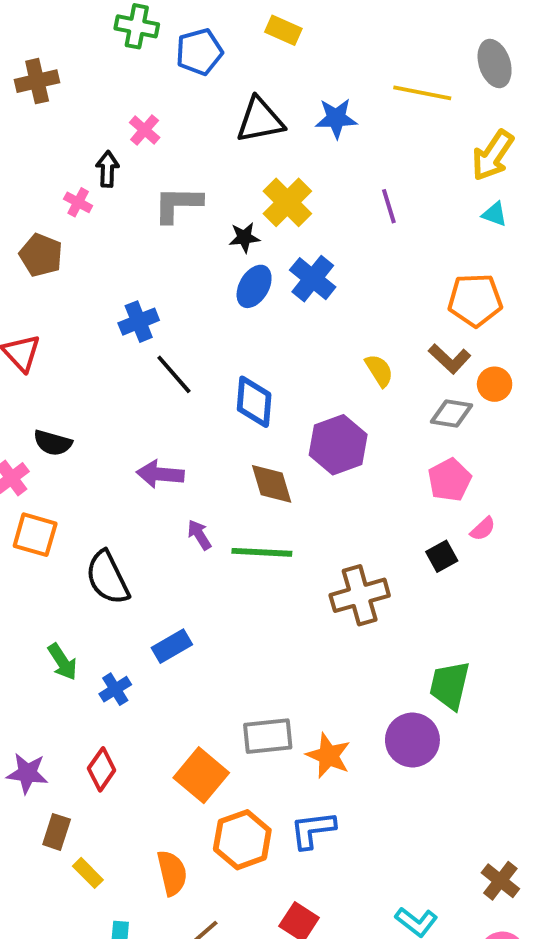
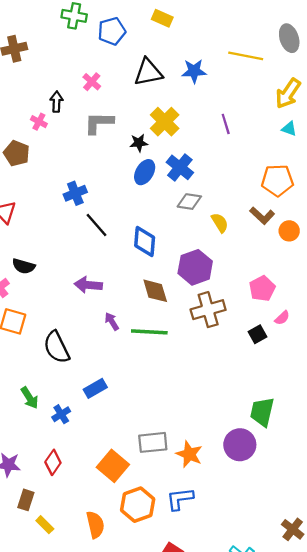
pink cross: (145, 130) -> (92, 82), moved
gray diamond: (452, 413) -> (189, 202), moved
brown cross: (360, 595) -> (208, 310), moved

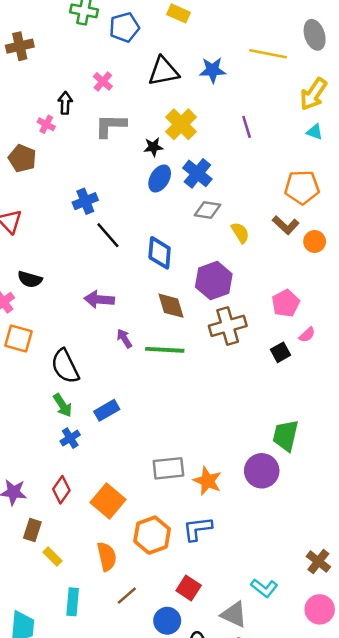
green arrow: (29, 398) -> (63, 405), moved
orange square: (113, 466) -> (108, 501), moved

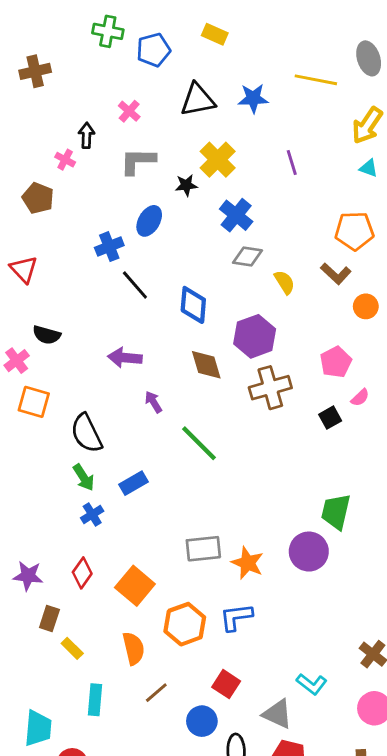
blue ellipse: (160, 178) -> (149, 221), moved
orange circle: (315, 241) -> (366, 306), moved
green line: (165, 350) -> (199, 443), moved, turned 42

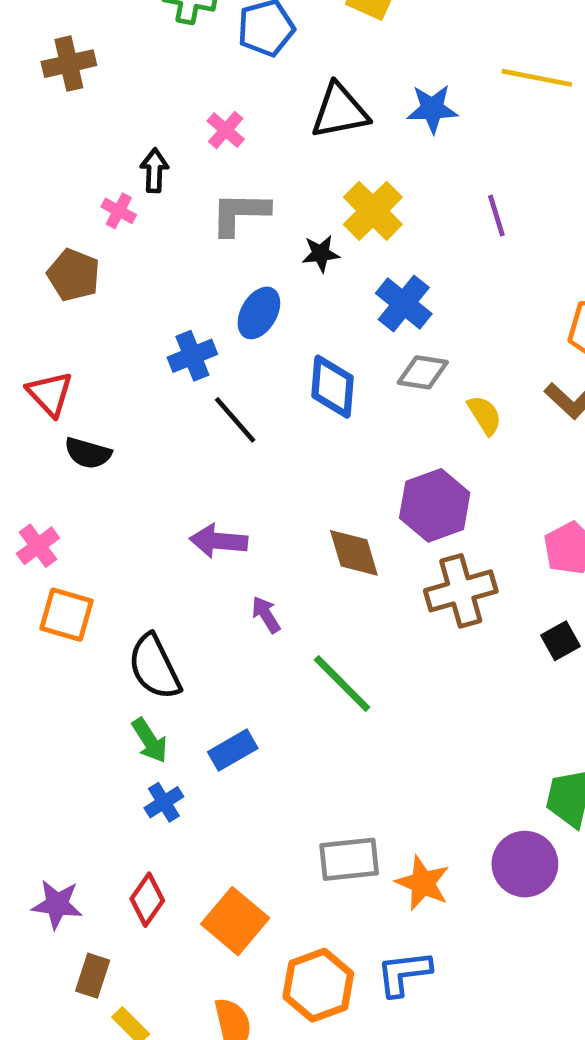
blue diamond: (193, 305) -> (333, 387), moved
black semicircle: (47, 335) -> (88, 453), moved

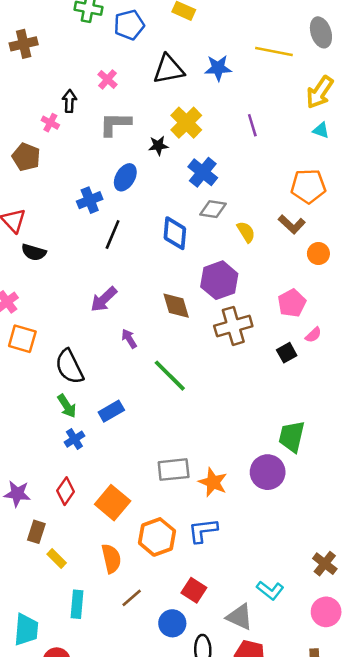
blue diamond: (333, 387) -> (175, 233), moved
black line: (235, 420) -> (113, 234), turned 64
purple arrow: (219, 541) -> (104, 299), turned -48

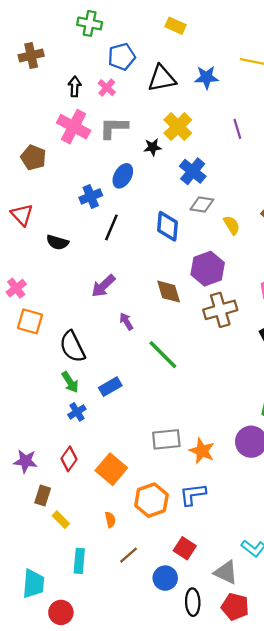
blue pentagon: (129, 25) -> (122, 57), moved
black arrow: (69, 101) -> (75, 86), moved
pink cross: (50, 123) -> (74, 127), moved, size x2.0
black semicircle: (34, 252) -> (57, 242), moved
orange semicircle: (111, 559) -> (110, 520), size x0.6

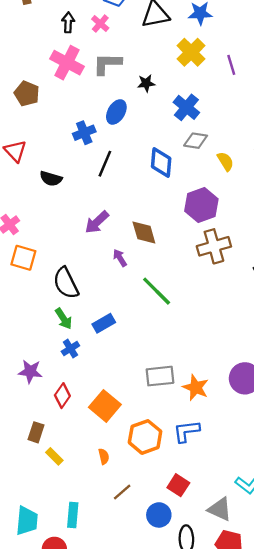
yellow cross: (178, 127) -> (191, 52), moved
brown diamond: (169, 292) -> (144, 233), moved
purple star: (25, 461) -> (30, 371), moved
cyan rectangle: (79, 561) -> (73, 515), moved

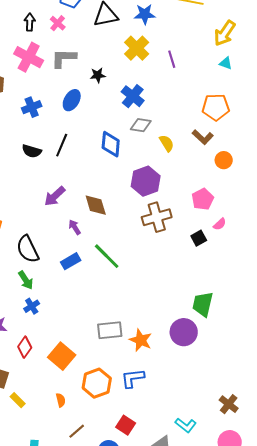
blue cross: (84, 133) -> (32, 107), moved
black semicircle: (51, 179) -> (32, 151), moved
blue rectangle: (104, 323) -> (71, 261), moved

